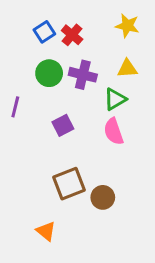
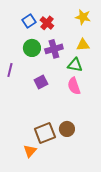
purple cross: (83, 75) -> (54, 49), turned -30
green triangle: (115, 99) -> (75, 65), turned 42
brown square: (69, 184) -> (45, 133), moved
orange triangle: (46, 231) -> (30, 151), turned 32

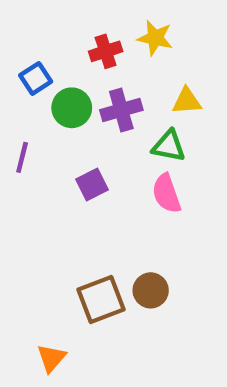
yellow star: (83, 17) -> (155, 38), moved
blue square: (29, 21) -> (36, 78), moved
red cross: (47, 23) -> (106, 51), turned 32
orange triangle: (30, 151) -> (51, 358), moved

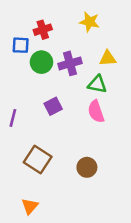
red cross: (106, 51) -> (43, 30), moved
blue square: (36, 78) -> (21, 45), turned 36
purple line: (22, 157) -> (13, 118), moved
brown square: (101, 299) -> (38, 160), moved, turned -36

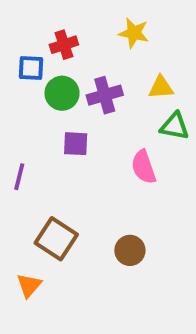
green triangle: (97, 84) -> (175, 126), moved
purple square: (53, 106) -> (76, 144), moved, turned 30
orange triangle: (30, 206) -> (29, 285), moved

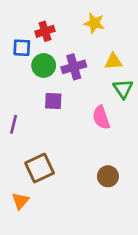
green triangle: (175, 126) -> (123, 89), turned 45
brown square: (56, 239) -> (40, 168), turned 32
brown circle: (130, 250) -> (108, 176), moved

